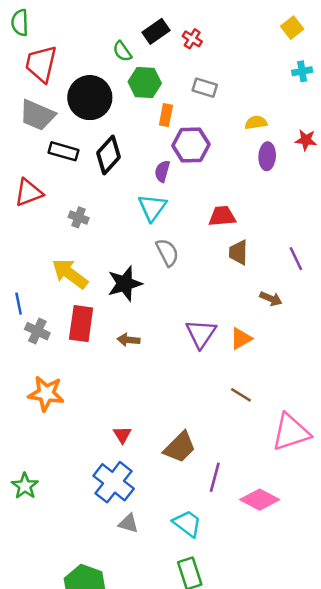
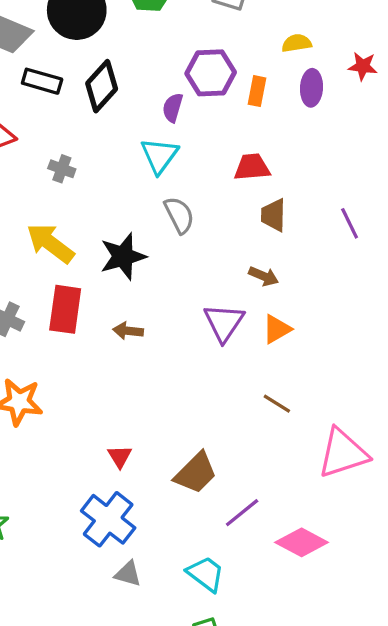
orange rectangle: (166, 115) -> (257, 91), moved
brown arrow: (271, 299) -> (264, 276), moved
purple line: (215, 477) -> (242, 513), turned 36

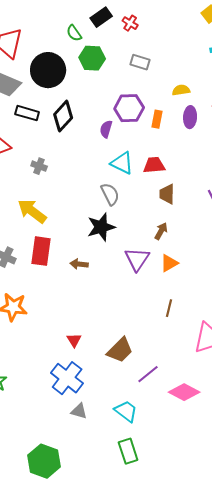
cyan triangle: (159, 156) -> (122, 163), moved, turned -40
black star: (123, 256) -> (101, 227), moved
brown arrow: (264, 276) -> (161, 231), turned -84
brown line: (277, 404) -> (169, 308), turned 72

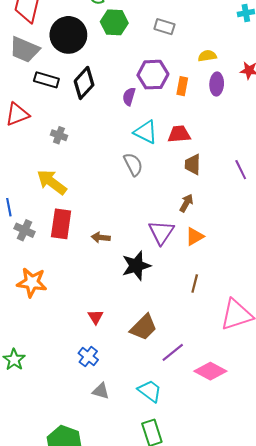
black star: (101, 227) -> (136, 266), moved
blue cross: (67, 378) -> (88, 357), size x0.6

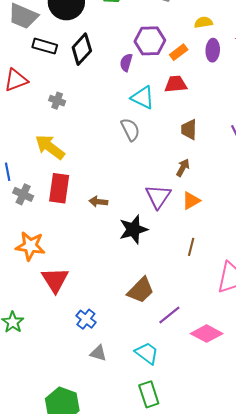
orange rectangle: (182, 86) -> (179, 52), turned 42
red trapezoid: (179, 134) -> (176, 84), moved
red triangle: (96, 317) -> (55, 280), moved, size x1.8

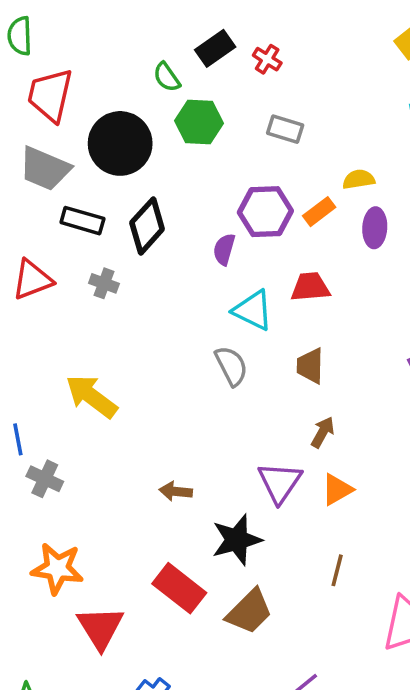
orange rectangle: (179, 52) -> (319, 212), moved
gray cross: (57, 101) -> (104, 283), moved
brown trapezoid: (189, 129) -> (310, 366), moved
red rectangle: (59, 188) -> (179, 588), moved, turned -60
brown trapezoid: (141, 290) -> (249, 612), moved

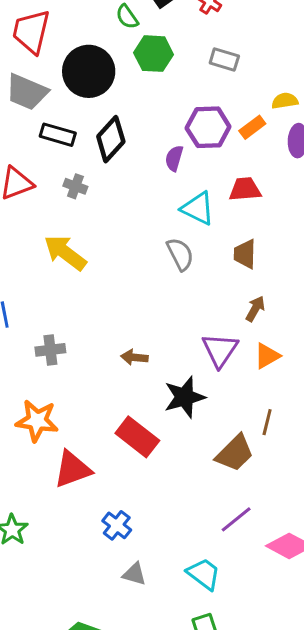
yellow arrow: (91, 396) -> (65, 253), moved
gray cross: (45, 479) -> (50, 350), moved, turned -32
brown trapezoid: (249, 612) -> (235, 453), moved
red triangle: (100, 628) -> (72, 469), turned 42

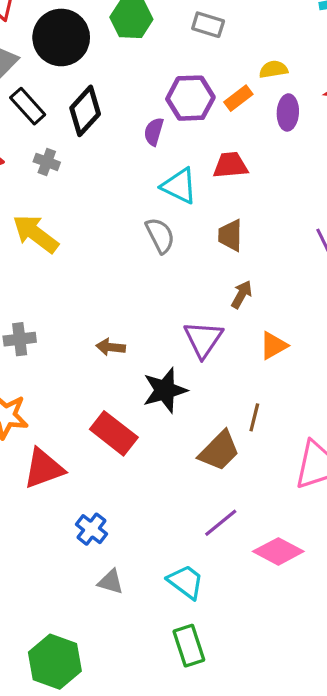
black rectangle: (58, 135) -> (28, 106), turned 32
orange triangle: (267, 356) -> (273, 346), moved

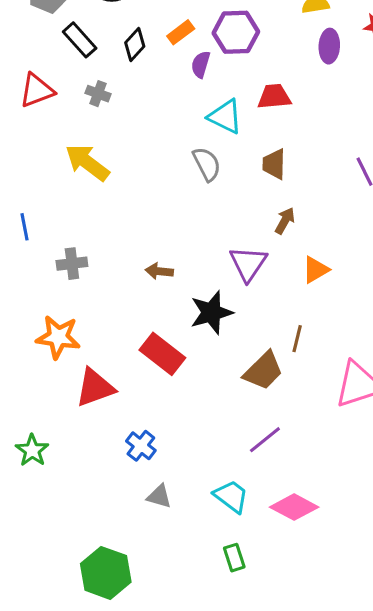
orange rectangle: (238, 98) -> (181, 32), moved
black diamond: (85, 111) -> (135, 45), size x0.7
pink diamond: (278, 551) -> (294, 507), moved
green rectangle: (189, 646) -> (234, 558), size x0.7

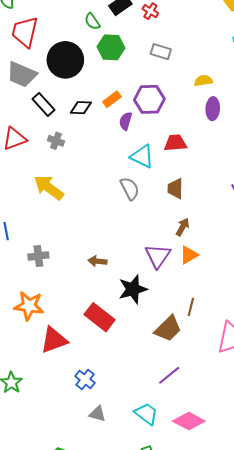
black diamond: (135, 45) -> (81, 108), turned 50
orange triangle: (315, 270) -> (189, 255), moved

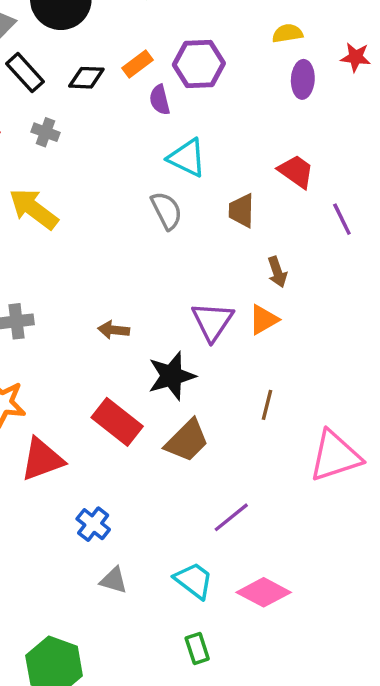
purple semicircle: (126, 121) -> (160, 100), turned -30
red trapezoid: (175, 143) -> (296, 171), moved, turned 40
brown arrow: (183, 227) -> (277, 272), moved, turned 132
brown trapezoid: (168, 329) -> (187, 441), moved

